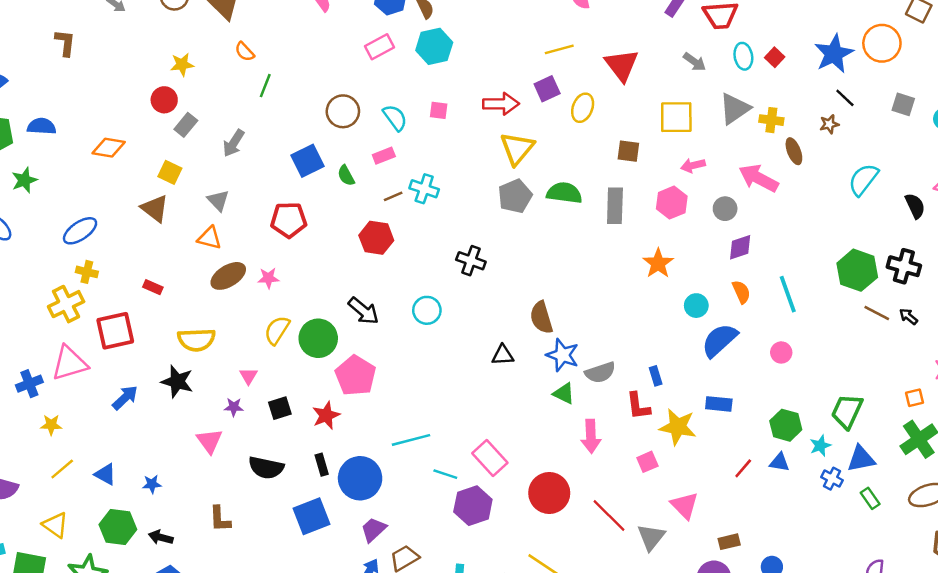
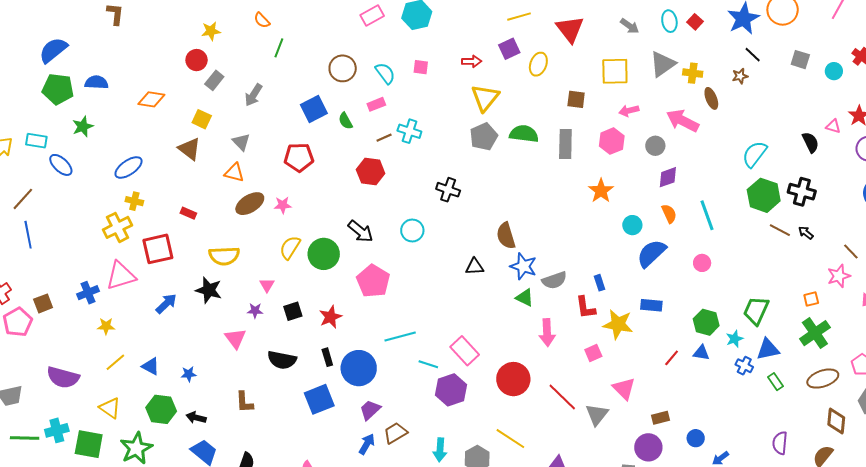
red arrow: (501, 104) -> (472, 61), size x0.7
cyan semicircle: (863, 180) -> (755, 154), moved
pink pentagon: (356, 376) -> (373, 281), moved

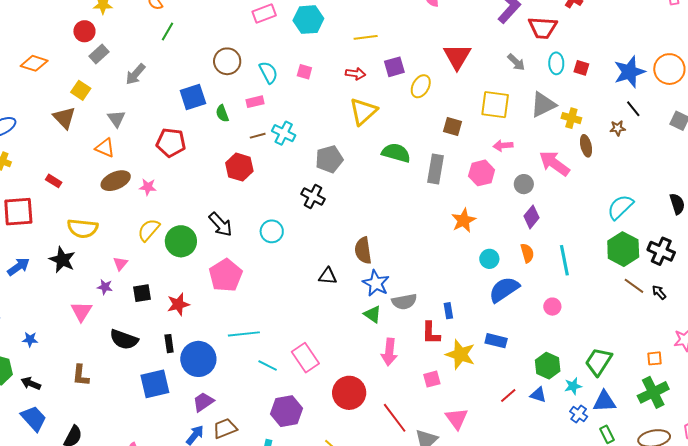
yellow line: (519, 17) -> (366, 37), moved
red square: (695, 22) -> (581, 68), turned -35
gray pentagon: (484, 137) -> (329, 159), moved
purple diamond: (668, 177) -> (531, 217), turned -40
purple hexagon: (451, 390) -> (286, 411), moved

